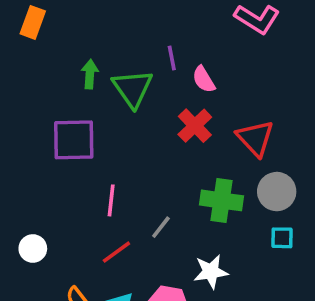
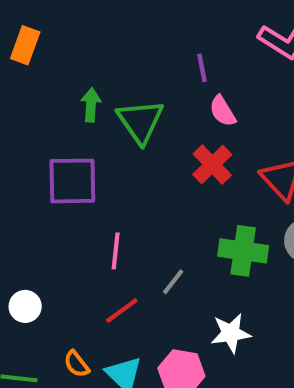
purple line: (172, 58) -> (202, 68), moved

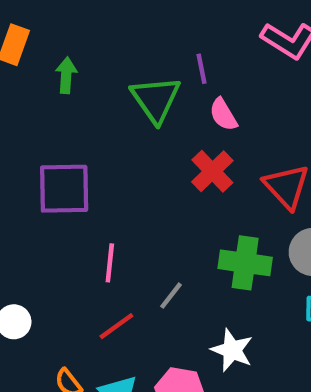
green arrow: (91, 105) -> (66, 75), moved
green triangle: (140, 121) -> (156, 99), moved
white star: (231, 333) -> (232, 350), turned 30

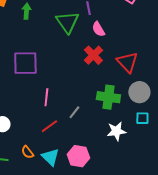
white star: (232, 350) -> (116, 131), moved, turned -30

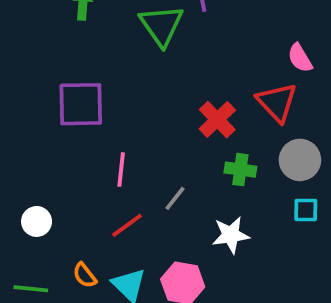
pink semicircle: (98, 29) -> (300, 58), moved
red cross: (93, 55) -> (217, 120), moved
green cross: (108, 97) -> (240, 170), size x0.7
white star: (116, 131) -> (231, 235), moved

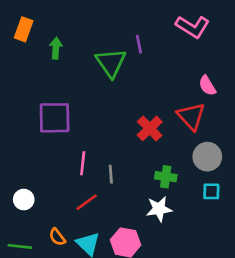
green cross: (240, 170) -> (166, 177), moved
gray line: (175, 198) -> (111, 174), moved, turned -42

